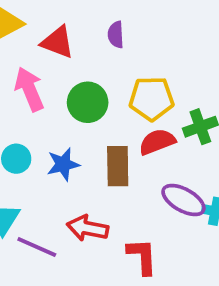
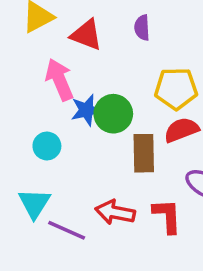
green circle: (88, 102) -> (113, 114), moved
blue star: (63, 164) -> (86, 110), moved
red L-shape: (142, 256) -> (167, 216), moved

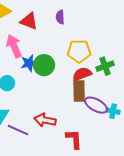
brown rectangle: (144, 153) -> (79, 91), moved
red L-shape: (167, 216) -> (74, 139), moved

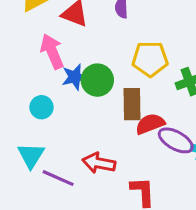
red semicircle: (82, 74) -> (150, 124), moved
brown rectangle: (79, 91) -> (132, 104), moved

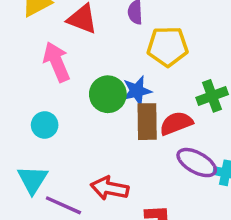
yellow pentagon: (150, 59) -> (168, 46), moved
blue star: (75, 77) -> (137, 91), moved
red semicircle: (150, 124) -> (176, 123), moved

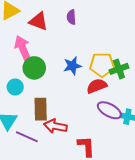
yellow pentagon: (168, 46) -> (102, 65), moved
green circle: (108, 94) -> (34, 68), moved
brown rectangle: (147, 122) -> (41, 109), moved

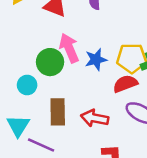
pink arrow: (23, 48) -> (69, 48), moved
red arrow: (55, 126) -> (95, 118), moved

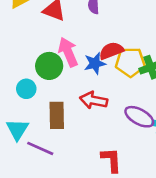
red semicircle: (125, 84) -> (111, 51), moved
red arrow: (95, 118) -> (94, 100), moved

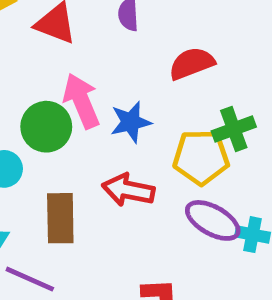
red semicircle: (111, 51) -> (192, 63), moved
yellow pentagon: (130, 62) -> (201, 157), moved

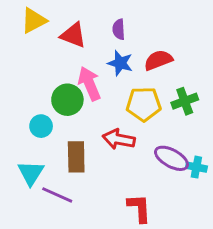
blue star: (131, 122) -> (120, 63), moved, turned 30
yellow pentagon: (201, 157) -> (144, 104), moved

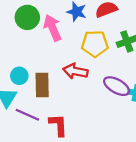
green circle: (67, 100) -> (27, 17), moved
cyan circle: (41, 126) -> (19, 76), moved
red L-shape: (139, 208) -> (58, 125), moved

